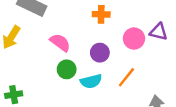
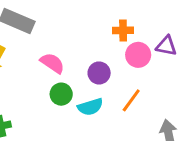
orange cross: (101, 14) -> (123, 30), moved

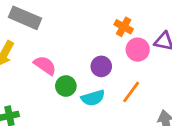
orange cross: (123, 30) -> (124, 27), turned 30
pink semicircle: (52, 63) -> (45, 65), moved

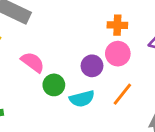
orange cross: (124, 27) -> (117, 25), turned -30
pink circle: (138, 50) -> (118, 54), moved

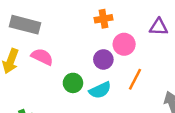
orange cross: (117, 25) -> (104, 19), moved
pink semicircle: (33, 62) -> (42, 57), moved

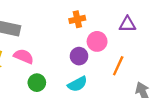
orange line: (135, 79) -> (118, 66), moved
green circle: (73, 83) -> (37, 83), moved

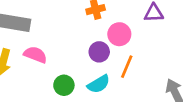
orange line: (118, 66) -> (127, 67), moved
green circle: (37, 83) -> (64, 85), moved

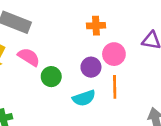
orange line: (127, 67) -> (115, 87), turned -35
green circle: (64, 85) -> (51, 77), moved

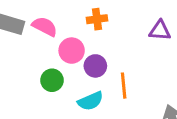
pink circle: (114, 54) -> (72, 51), moved
pink semicircle: (29, 57) -> (45, 26), moved

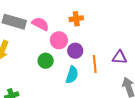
purple triangle: (160, 31) -> (119, 57), moved
cyan semicircle: (91, 101) -> (72, 75), turned -48

